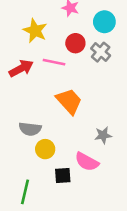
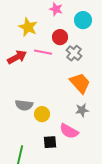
gray cross: (101, 52) -> (74, 53), moved
orange trapezoid: (69, 101) -> (80, 83), moved
yellow circle: (45, 149) -> (42, 114), moved

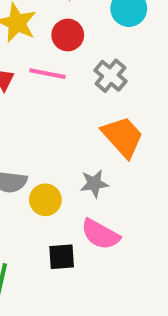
red circle: (60, 37) -> (68, 35), moved
gray star: (82, 110) -> (94, 184), moved

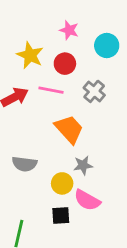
orange trapezoid: (123, 137) -> (69, 129), moved
yellow circle: (45, 200) -> (62, 183), moved

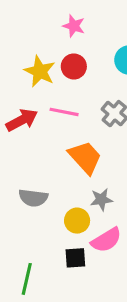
pink star: (69, 30) -> (74, 26), moved
red circle: (65, 64) -> (74, 66), moved
pink semicircle: (87, 200) -> (106, 240), turned -60

